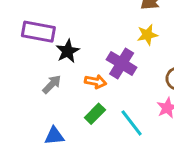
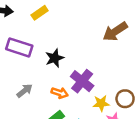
yellow star: (147, 35) -> (101, 103), moved
black star: (68, 51) -> (55, 58), moved

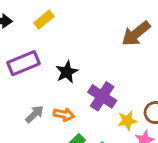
purple rectangle: (19, 47) -> (23, 63), turned -35
orange arrow: (60, 93) -> (64, 115), moved

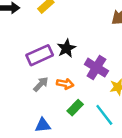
purple rectangle: (23, 63) -> (40, 55), moved

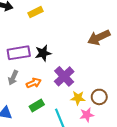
gray arrow: (41, 84) -> (13, 78), turned 144
orange arrow: (65, 84) -> (34, 83), turned -48

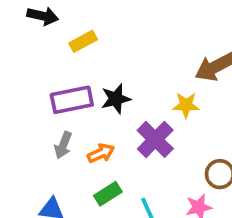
yellow rectangle: (36, 12) -> (83, 41), moved
yellow star: (78, 98) -> (186, 105), moved

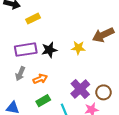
yellow star: (186, 105) -> (78, 48), moved
purple cross: (155, 139) -> (80, 89), moved

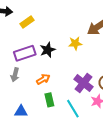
gray arrow: (20, 74) -> (15, 75), moved
green rectangle: (43, 101) -> (49, 100), turned -64

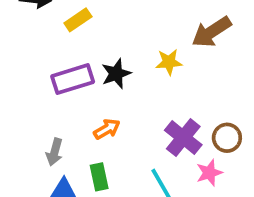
gray arrow: (15, 75) -> (55, 152), moved
green rectangle: (49, 100) -> (99, 177), moved

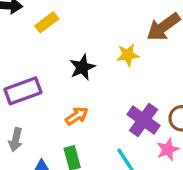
purple rectangle: (73, 79) -> (23, 91), moved
gray arrow: (55, 152) -> (16, 140), moved

